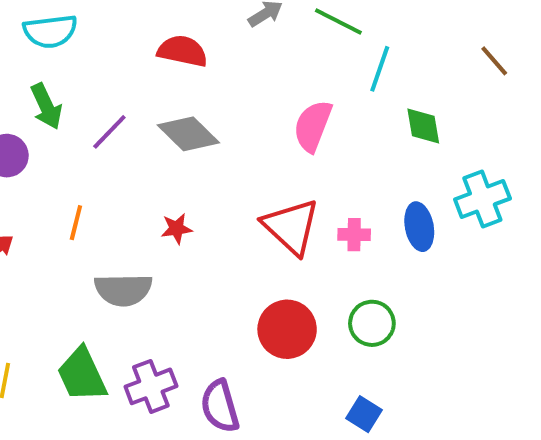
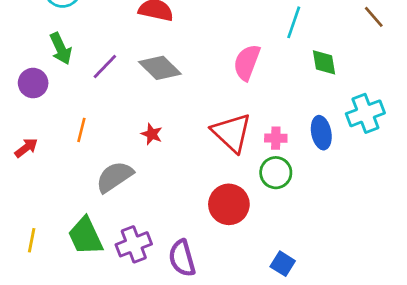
red star: (177, 229) -> (152, 134), turned 30
gray semicircle: (123, 290) -> (114, 177), turned 147
green circle: (372, 323) -> (276, 173), moved

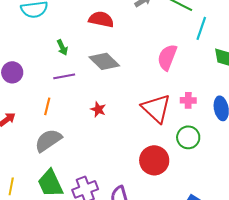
green arrow: (61, 49) -> (62, 47), moved, size x0.7
purple line: (105, 66) -> (64, 76), moved, turned 35
pink cross: (276, 138) -> (188, 100), moved
gray semicircle: (114, 177) -> (48, 140), moved

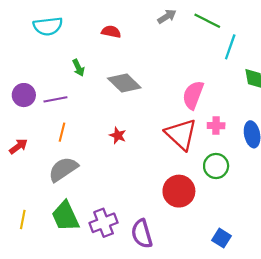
red semicircle: (101, 19) -> (111, 32), moved, size x0.7
pink semicircle: (167, 57) -> (193, 95), moved
purple line: (64, 76) -> (55, 99), moved

